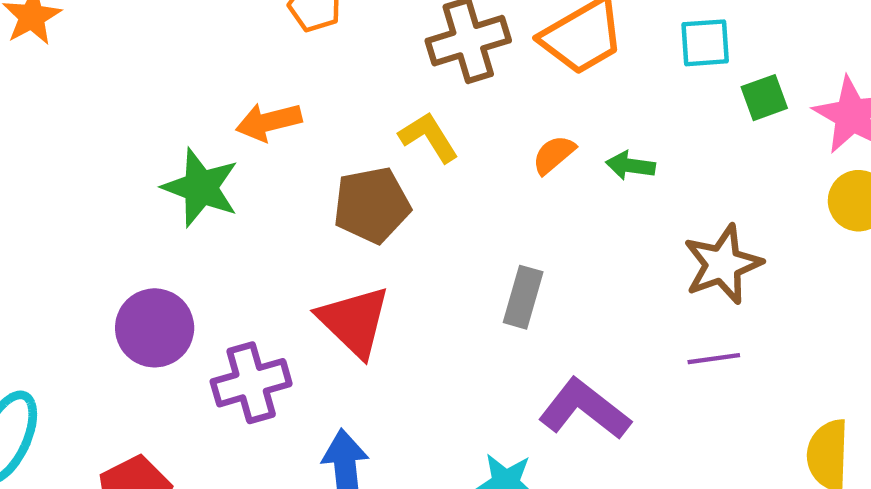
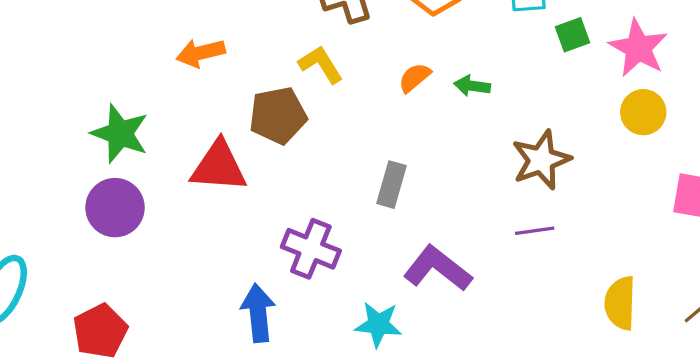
green star: (201, 188) -> (120, 134), moved
red triangle: (354, 321) -> (219, 166), moved, turned -40
purple cross: (251, 383) -> (311, 249), moved, turned 38

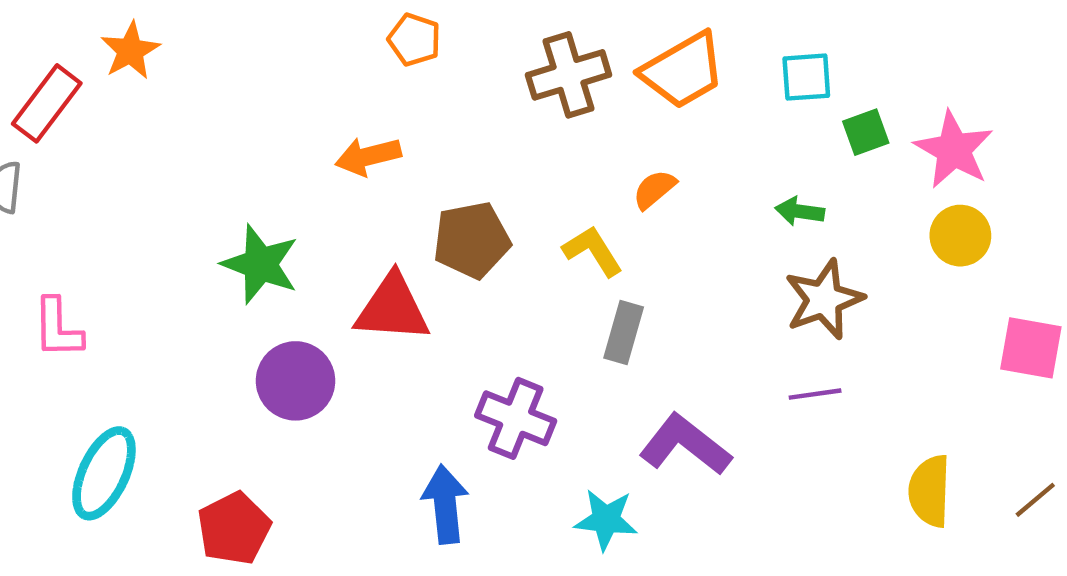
yellow L-shape: (321, 64) -> (593, 251), moved
green arrow: (472, 86) -> (800, 211), moved
purple circle: (115, 208) -> (296, 381), moved

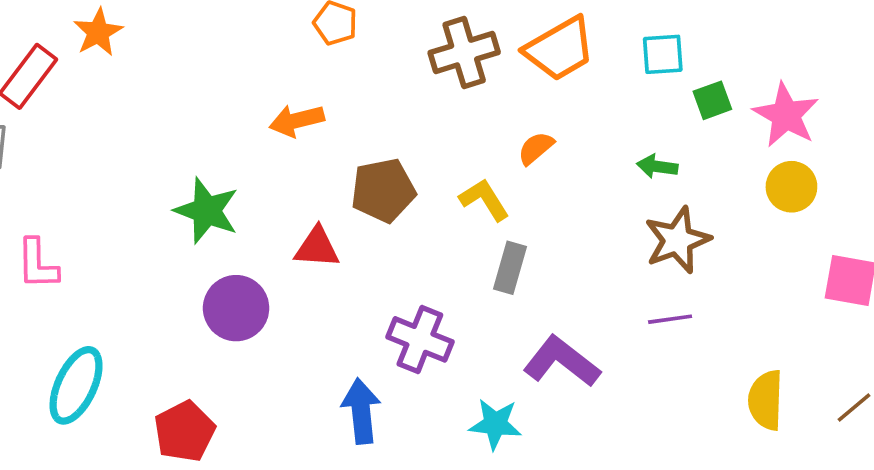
red triangle: (392, 308) -> (317, 247), size x0.7

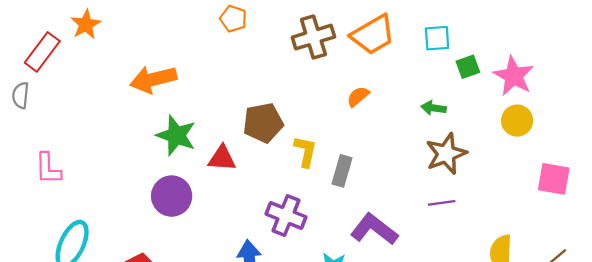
orange arrow: (297, 121) -> (153, 79), moved, size x1.4
yellow L-shape: (484, 200) -> (305, 151), moved, turned 44
green star: (207, 211) -> (176, 135), moved

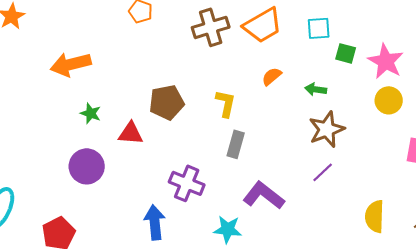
green square: (468, 67) -> (346, 53), turned 35
orange semicircle: (358, 97) -> (272, 76), moved
green star: (176, 135) -> (91, 113), size x0.6
yellow L-shape: (305, 151) -> (226, 103), moved
purple line: (442, 203) -> (323, 172), turned -35

